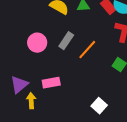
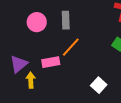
gray rectangle: (66, 41) -> (66, 20), turned -36
orange line: (87, 50) -> (71, 47), moved

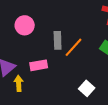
gray rectangle: (66, 20) -> (58, 40), moved
orange line: (71, 47) -> (74, 47), moved

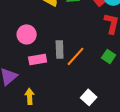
pink rectangle: (39, 65) -> (38, 59), moved
yellow arrow: (19, 83) -> (30, 96), moved

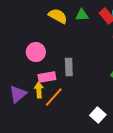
orange line: (76, 56) -> (54, 97), moved
yellow arrow: (30, 96) -> (39, 90), moved

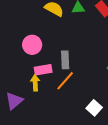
purple triangle: (18, 94) -> (14, 101), moved
orange line: (54, 97) -> (65, 81), moved

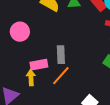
pink circle: (32, 45) -> (20, 32), moved

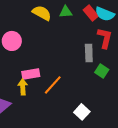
gray rectangle: (61, 55) -> (89, 53), moved

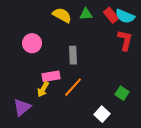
gray rectangle: (89, 53) -> (73, 55), moved
green square: (102, 71) -> (122, 93), moved
yellow arrow: (23, 87) -> (43, 89), turned -147

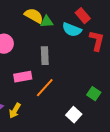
green triangle: (86, 14) -> (47, 22), moved
cyan semicircle: (125, 16) -> (72, 30), moved
yellow arrow: (43, 89) -> (15, 111), moved

